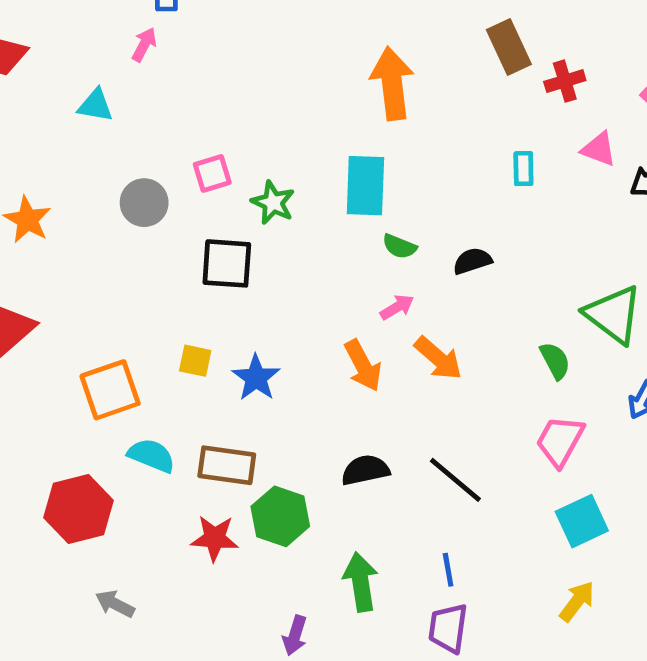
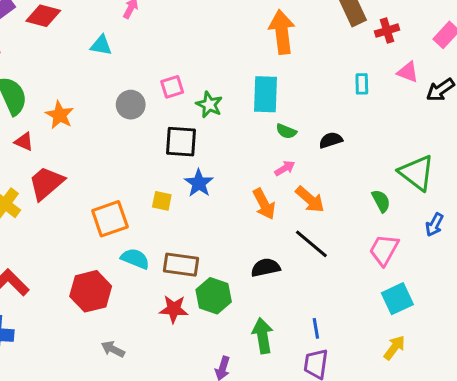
blue star: (256, 378) -> (199, 183), moved
black line: (455, 480) -> (311, 244), moved

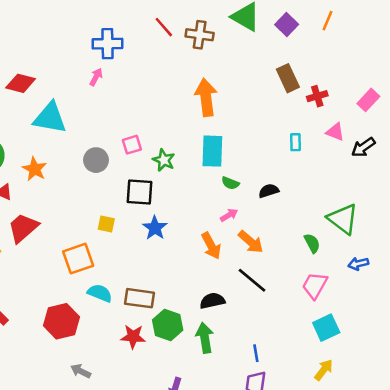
orange arrow: (282, 32) -> (206, 97), moved
cyan triangle: (101, 45) -> (50, 118), moved, size x1.8
yellow square: (162, 201) -> (106, 224), moved
blue arrow: (434, 225) -> (358, 264), turned 48
green arrow: (263, 336) -> (205, 338), moved

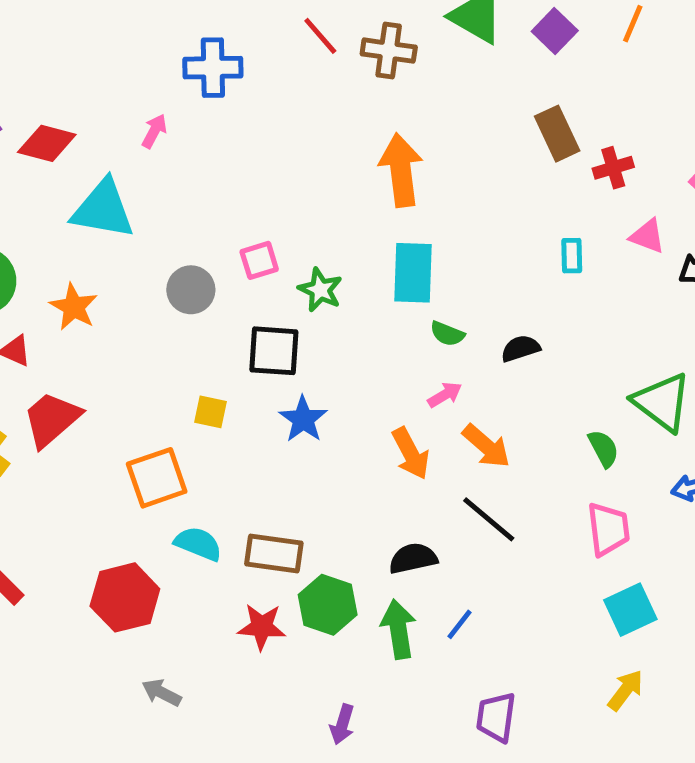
pink arrow: (96, 77) -> (154, 131), moved
pink trapezoid: (315, 285) -> (608, 529), turned 144
blue line: (256, 353) -> (459, 624), moved, turned 48

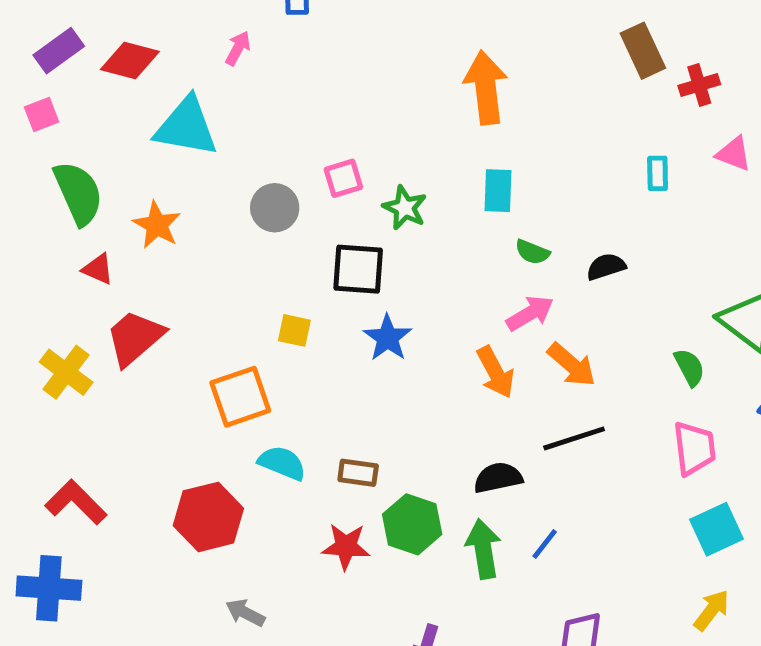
cyan rectangle: (413, 273) -> (498, 191), size x0.7
pink arrow: (445, 395) -> (530, 313), size x1.4
black line: (489, 519) -> (574, 438), turned -58
brown rectangle: (274, 553) -> (358, 473), size x0.7

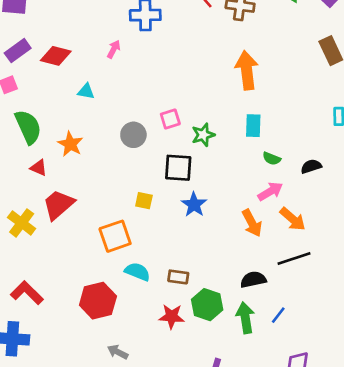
cyan triangle: (186, 127) -> (86, 91), size x0.5
green star: (405, 208) -> (203, 135), turned 30

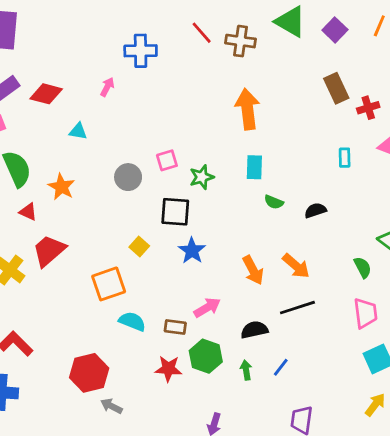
pink arrow: (270, 191) -> (207, 308), moved
yellow square: (144, 201) -> (139, 246), turned 30
red hexagon: (98, 301) -> (89, 373), moved
green arrow: (245, 318) -> (246, 370), size x0.6

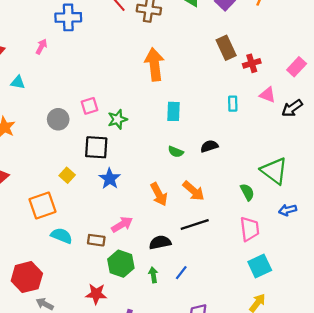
cyan rectangle: (254, 167) -> (173, 111), moved
green semicircle: (274, 202) -> (176, 152), moved
red star: (168, 369) -> (96, 294), moved

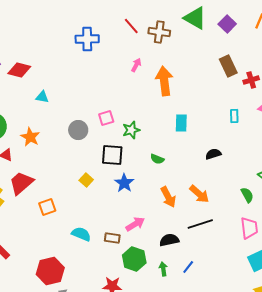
pink arrow: (41, 47) -> (136, 65), moved
green semicircle: (176, 152) -> (157, 159), moved
orange square: (43, 205) -> (47, 207), moved, size x0.7

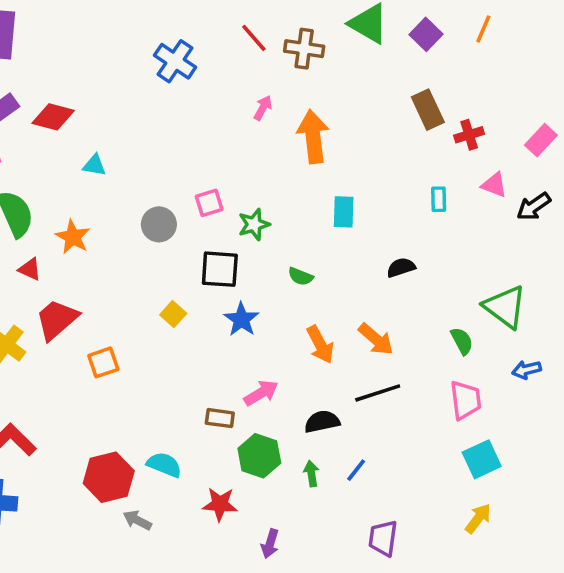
blue cross: (87, 39) -> (175, 61), turned 35
cyan semicircle: (81, 234) -> (164, 465), moved

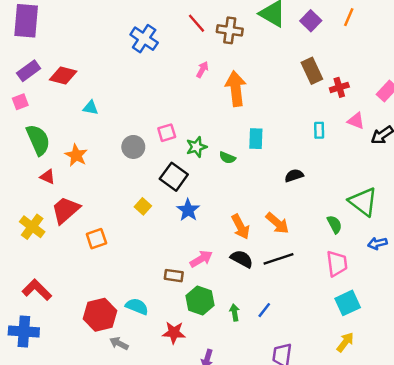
black square: (220, 269) -> (174, 177), turned 32
green semicircle: (301, 276) -> (227, 158), moved
black semicircle: (322, 422) -> (242, 259), moved, turned 40

